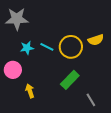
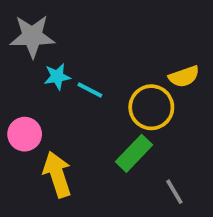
yellow circle: (71, 47) -> (151, 107), moved
cyan star: (27, 48) -> (57, 77), moved
yellow arrow: (30, 91) -> (57, 174), size x1.6

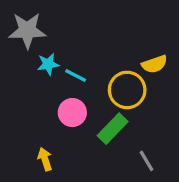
pink circle: (25, 134) -> (72, 113), moved
yellow arrow: (57, 174) -> (45, 159), moved, size x0.6

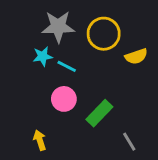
gray star: (27, 30) -> (58, 27), moved
yellow circle: (127, 90) -> (104, 34), moved

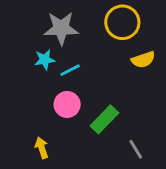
yellow circle: (104, 34) -> (122, 22), moved
cyan line: (67, 66) -> (70, 70), turned -54

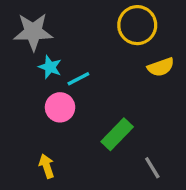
gray star: (61, 28) -> (33, 32), moved
cyan star: (45, 60) -> (50, 67), turned 30
pink circle: (67, 104) -> (60, 107), moved

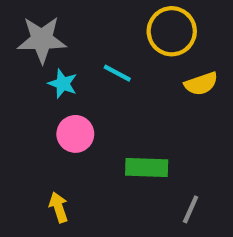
cyan line: (78, 79) -> (117, 73), moved, turned 55
green rectangle: (117, 134) -> (147, 167), turned 48
gray line: (152, 168) -> (191, 209), turned 55

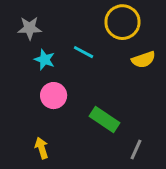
gray star: (42, 40) -> (30, 28), size x0.7
green rectangle: (147, 167) -> (105, 120), turned 32

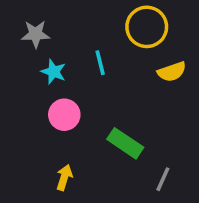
cyan line: (84, 52) -> (100, 63), turned 48
yellow arrow: (42, 148) -> (64, 177), moved, turned 36

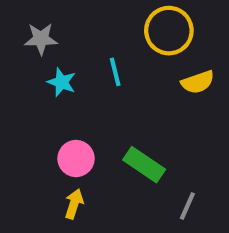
pink circle: (64, 115) -> (76, 159), moved

